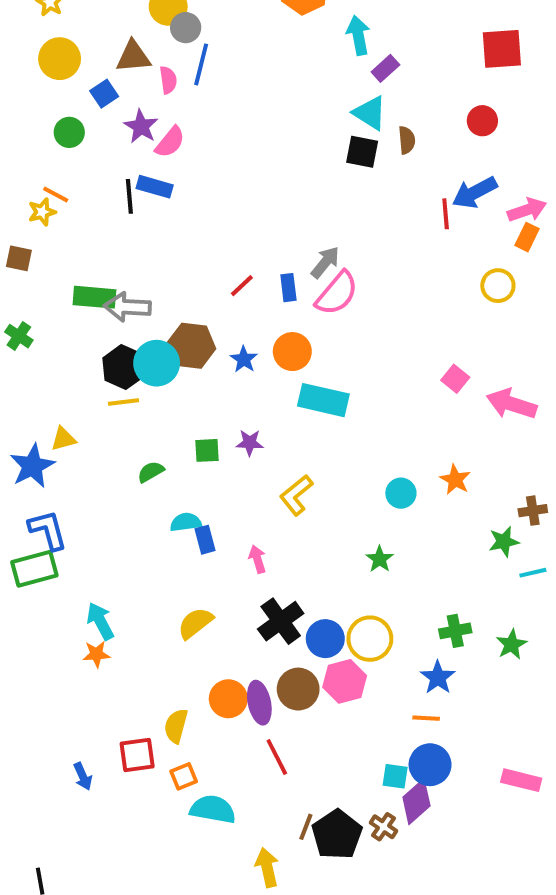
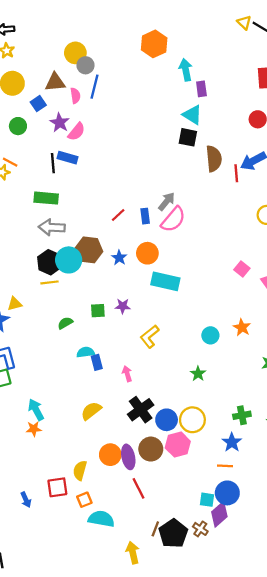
purple rectangle: (385, 68) -> (201, 89), turned -56
brown semicircle: (407, 140) -> (214, 159), moved, size x1.6
green rectangle: (94, 297) -> (46, 198), moved

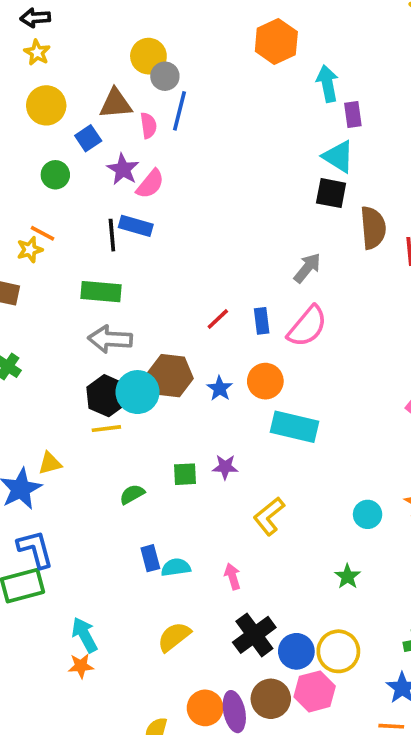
gray arrow: (167, 201) -> (307, 268), moved
cyan semicircle: (86, 352) -> (176, 567), moved
blue rectangle: (97, 362) -> (150, 558), moved

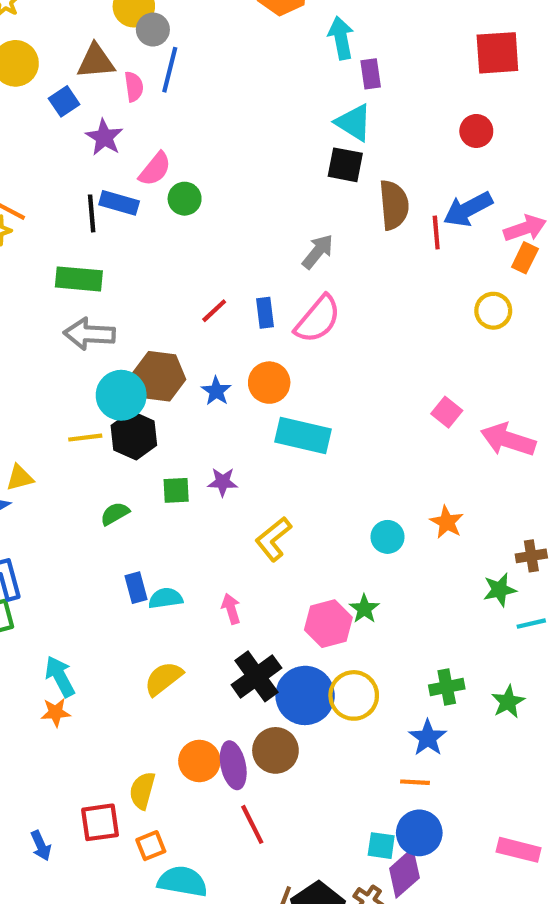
green circle: (55, 175) -> (185, 199), moved
pink semicircle: (150, 184) -> (155, 169), moved
black hexagon: (106, 396) -> (134, 435), moved
blue circle: (296, 651) -> (305, 695), size x1.4
pink hexagon: (315, 691) -> (328, 624), moved

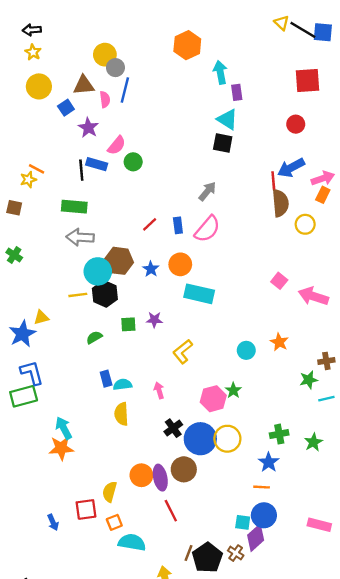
brown semicircle: (394, 205) -> (280, 203), moved
black cross: (256, 676) -> (173, 428), size x0.7
yellow semicircle: (163, 679) -> (121, 414), moved, turned -55
orange star: (56, 712) -> (61, 448), size x1.5

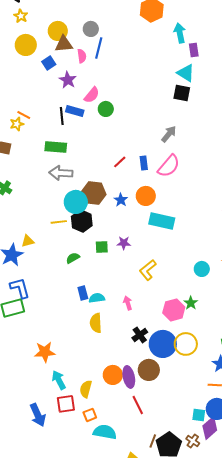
yellow circle: (105, 55) -> (58, 31), moved
cyan arrow: (64, 428) -> (59, 380), moved
blue arrow: (53, 522) -> (38, 415), size x1.6

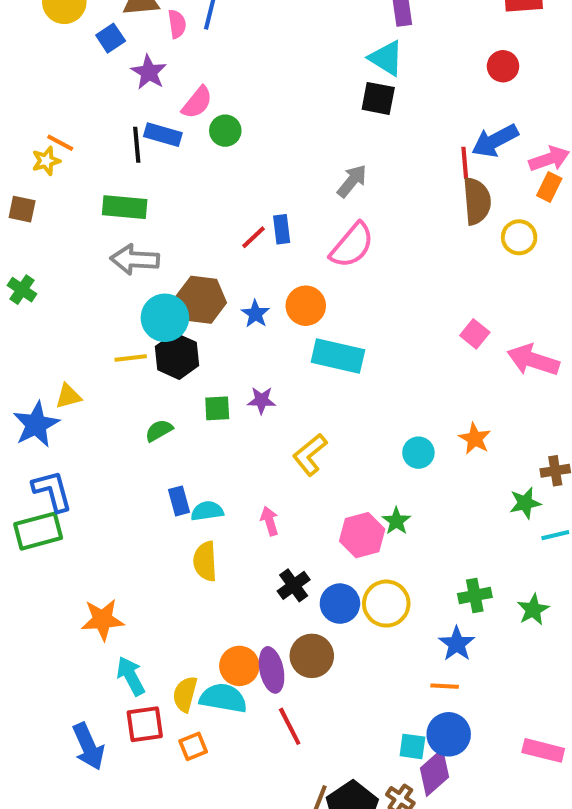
blue rectangle: (144, 163) -> (282, 229), moved
blue circle: (163, 344) -> (340, 604), size x0.7
cyan semicircle: (105, 432) -> (223, 698), moved

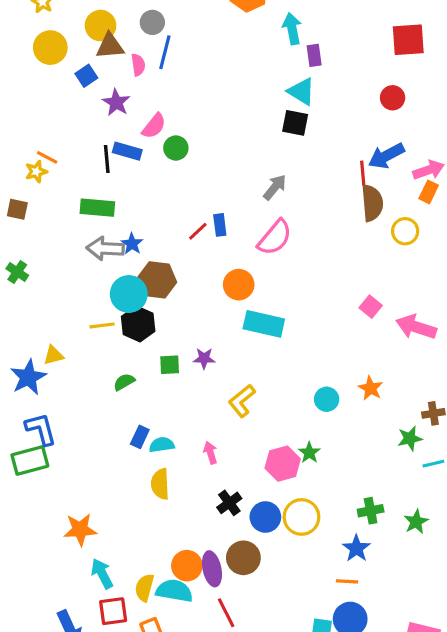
blue star: (255, 314) -> (132, 244), moved
blue rectangle: (179, 501) -> (140, 437), turned 40

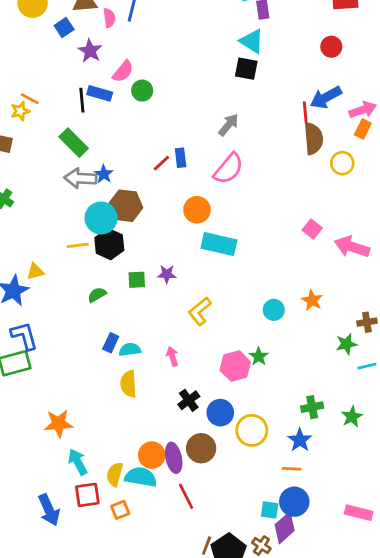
green rectangle: (97, 208) -> (74, 143), turned 40
yellow circle: (301, 517) -> (252, 430), moved

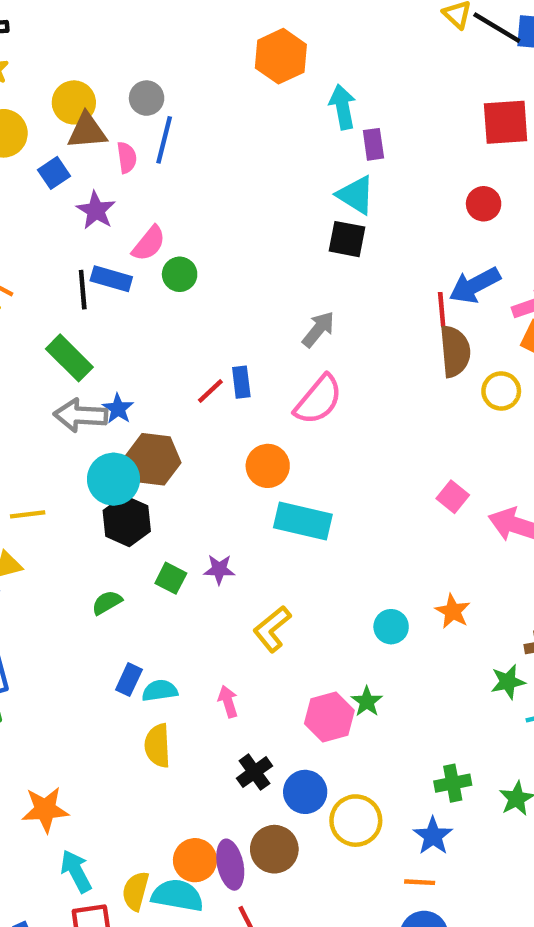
yellow line: (78, 245) -> (28, 514), moved
green square: (137, 280) -> (171, 578), turned 30

